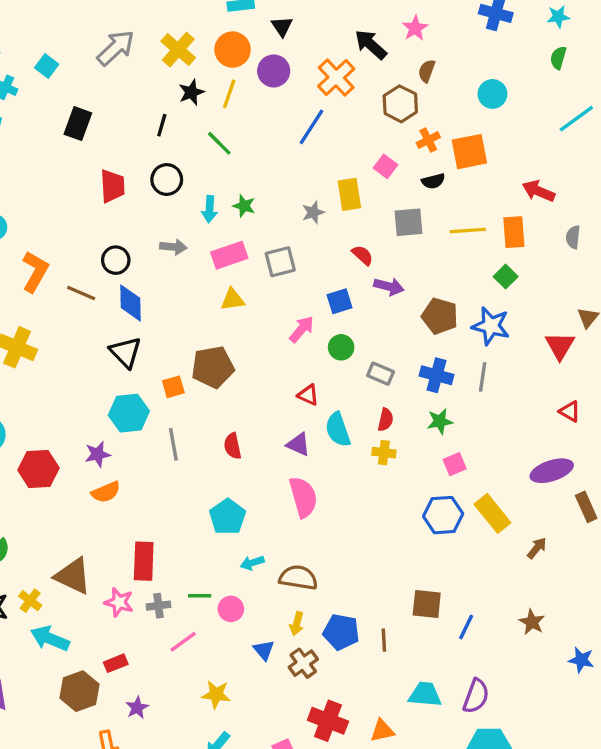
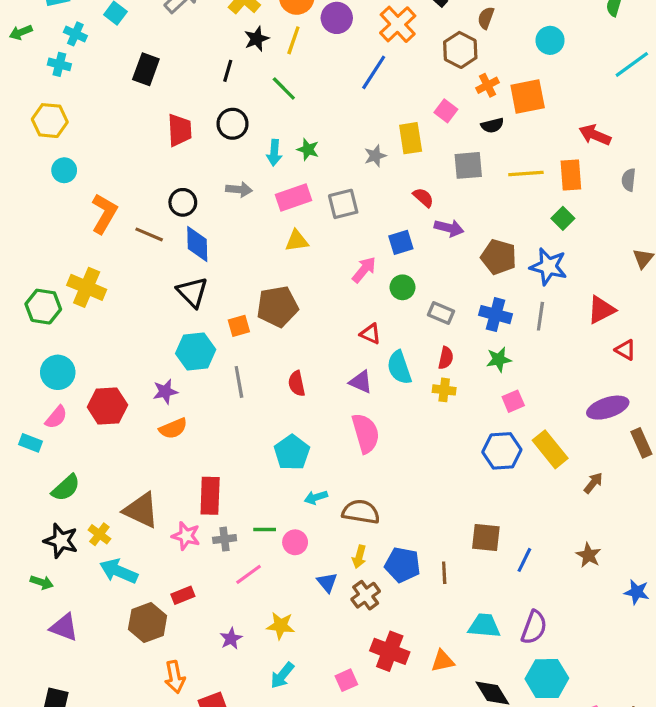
red triangle: (560, 346) -> (601, 310), moved, turned 32
purple star: (137, 708) -> (231, 639), moved

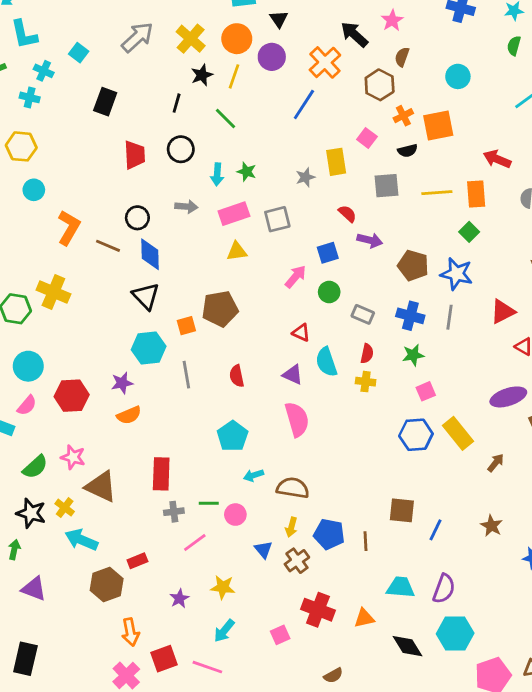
pink star: (186, 536) -> (73, 457), moved
green arrow: (42, 582) -> (14, 550), turned -96

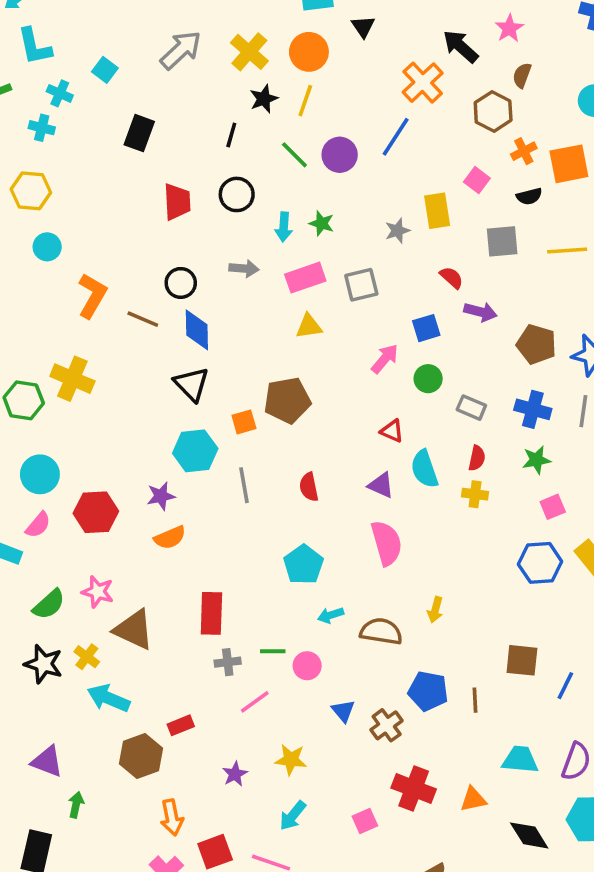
purple circle: (272, 57) -> (340, 155), moved
yellow arrow: (291, 527) -> (435, 610), moved
green arrow: (14, 550) -> (76, 805), moved

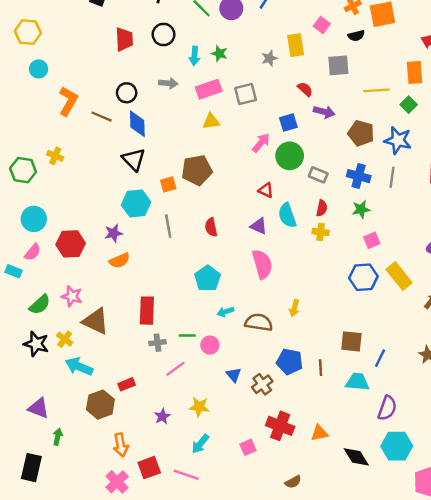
yellow line: (567, 250) -> (376, 90), moved
yellow cross: (72, 379) -> (55, 156), size x0.6
green circle: (428, 379) -> (290, 156), size x1.5
cyan trapezoid: (520, 760) -> (357, 382), moved

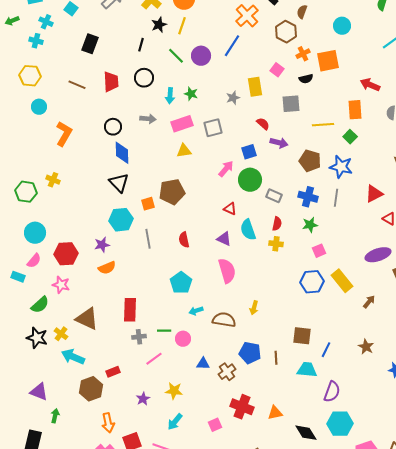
brown line: (102, 117) -> (77, 85), moved
pink star: (72, 296) -> (61, 285), moved
blue triangle: (234, 375) -> (203, 364), turned -48

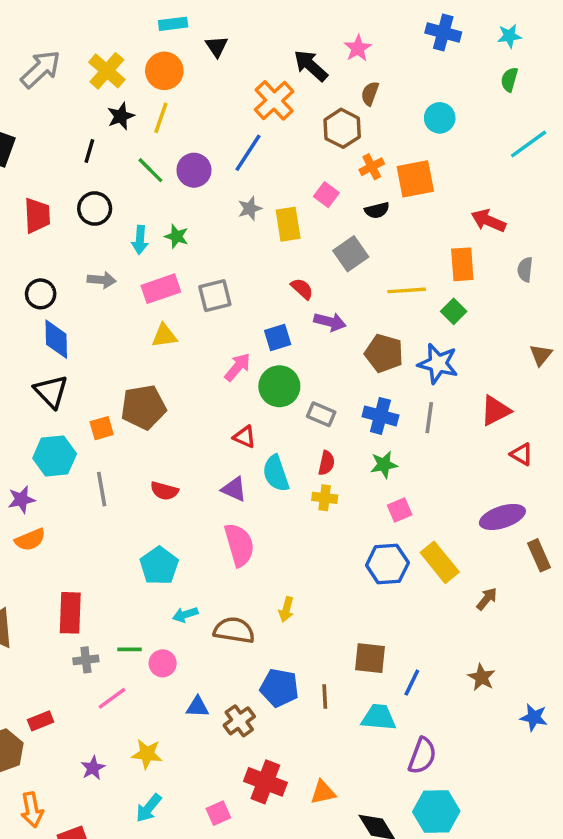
gray star: (233, 98) -> (250, 209), moved
gray square: (291, 104) -> (351, 254), turned -30
red semicircle: (184, 240) -> (164, 491), turned -63

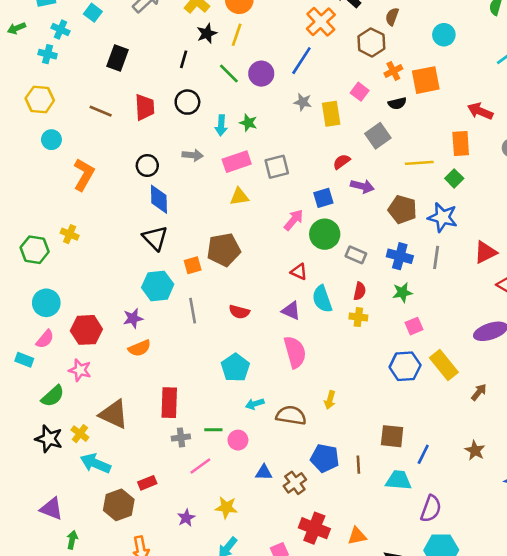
gray star: (250, 209) -> (303, 102), turned 30
red semicircle: (302, 289) -> (342, 162), turned -78

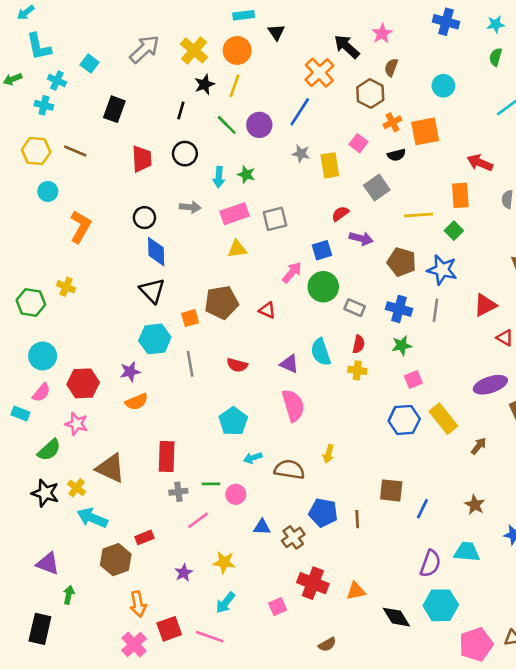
brown line: (101, 111) -> (75, 151), moved
red triangle: (299, 272) -> (267, 310), moved
cyan trapezoid: (399, 480) -> (467, 552), moved

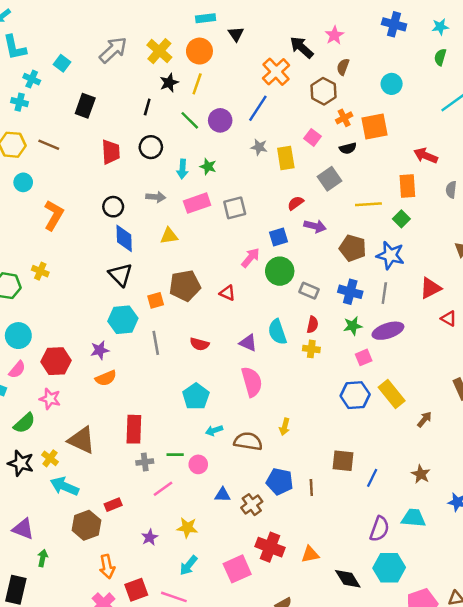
yellow triangle: (237, 249) -> (169, 236), moved
purple ellipse: (490, 385) -> (388, 331), moved
pink square: (278, 607) -> (237, 569), size x1.6

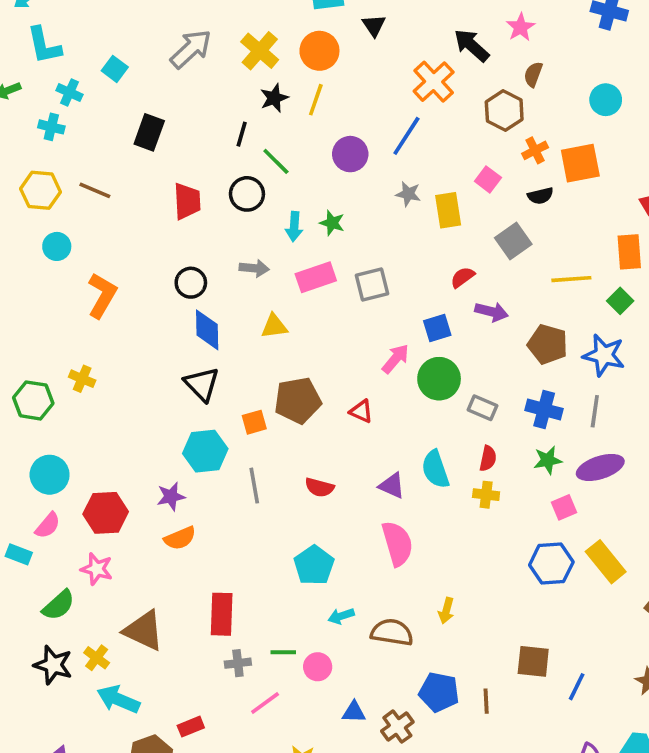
green line: (190, 120) -> (276, 161), moved

